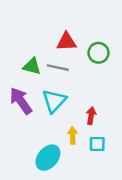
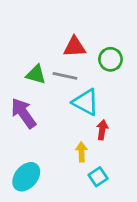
cyan triangle: (54, 101) -> (86, 102), moved, turned -45
cyan square: (97, 144) -> (98, 177), moved, turned -35
cyan ellipse: (48, 158) -> (26, 177), moved

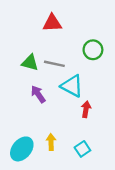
red triangle: (75, 47) -> (52, 23), moved
purple arrow: (23, 113) -> (38, 94), moved, size x0.7
yellow arrow: (81, 152) -> (51, 142), moved

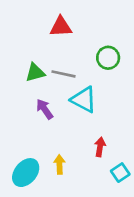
green triangle: (30, 63) -> (35, 73), turned -30
red arrow: (86, 109) -> (100, 147), moved
cyan square: (82, 149) -> (120, 173), moved

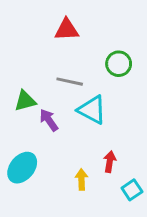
green triangle: (35, 73) -> (25, 101), moved
yellow arrow: (59, 164) -> (82, 179), moved
cyan ellipse: (26, 173) -> (22, 168), moved

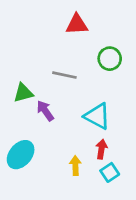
red triangle: (67, 30) -> (77, 24), moved
cyan triangle: (92, 110) -> (97, 116), moved
cyan square: (132, 190) -> (110, 172), moved

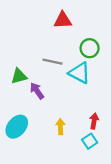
cyan triangle: (97, 116) -> (79, 73), moved
red arrow: (101, 149) -> (94, 121), moved
yellow arrow: (75, 166) -> (60, 127), moved

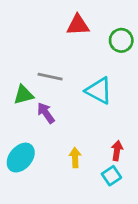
green circle: (90, 48) -> (121, 40), moved
gray line: (53, 62) -> (50, 77), moved

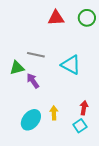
green circle: (121, 40) -> (87, 18), moved
cyan ellipse: (21, 158) -> (31, 120), moved

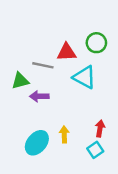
red triangle: (56, 18) -> (67, 52), moved
green circle: (87, 18) -> (96, 43), moved
purple arrow: (33, 81) -> (39, 96), turned -56

